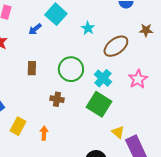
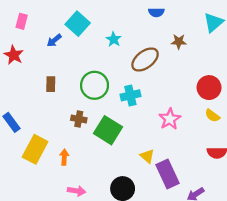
cyan cross: (103, 78) -> (130, 95), turned 36
pink star: (138, 79) -> (170, 119), moved
green square: (99, 104) -> (108, 130), moved
yellow rectangle: (18, 126) -> (35, 149), size x1.4

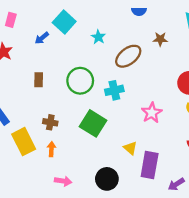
brown cross: (79, 119) -> (50, 122), moved
yellow rectangle: (35, 149) -> (24, 142), turned -55
purple rectangle: (167, 174) -> (150, 165), turned 35

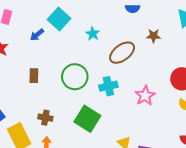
pink star: (152, 113) -> (145, 96), moved

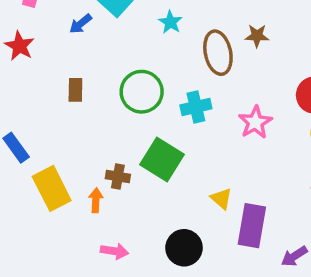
brown star: (154, 36) -> (257, 36), moved
brown ellipse: (122, 53) -> (218, 53), turned -65
brown cross: (45, 118) -> (118, 177), moved

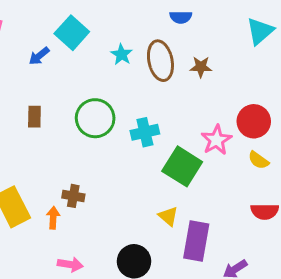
brown ellipse: (218, 53) -> (160, 61), moved
pink star: (255, 122) -> (216, 140), moved
green square: (162, 160) -> (182, 166), moved

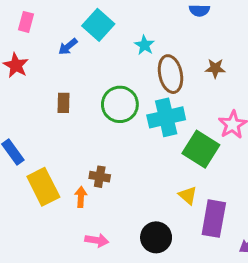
brown ellipse: (160, 61) -> (170, 74), moved
brown star: (201, 67) -> (215, 68), moved
cyan cross: (145, 132) -> (166, 117), size x1.4

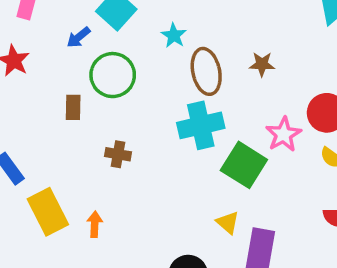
green circle: (120, 104) -> (113, 75), moved
brown cross: (100, 177) -> (118, 154), moved

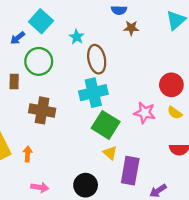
brown star: (262, 64) -> (131, 28), moved
pink star: (284, 134) -> (145, 113), moved, turned -30
brown cross: (118, 154) -> (42, 110), size x1.6
green square: (244, 165) -> (106, 125), moved

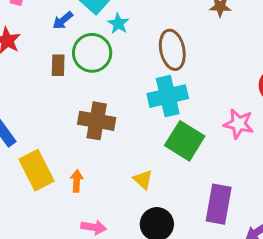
cyan star: (77, 37) -> (118, 24), moved
brown rectangle: (14, 81) -> (58, 65), moved
yellow triangle: (110, 153) -> (143, 179), moved

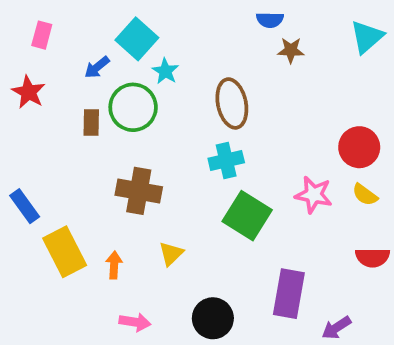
cyan cross: (168, 96) -> (226, 161), size x0.7
yellow triangle: (143, 179) -> (171, 254), moved, turned 35

